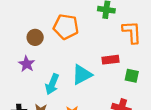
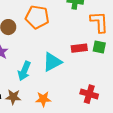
green square: (132, 76) -> (99, 47), moved

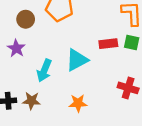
red cross: (89, 94) -> (128, 88), moved
orange star: (43, 99) -> (78, 103), moved

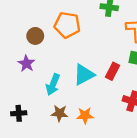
red rectangle: (108, 44) -> (113, 71), moved, turned -56
brown star: (31, 101) -> (60, 113), moved

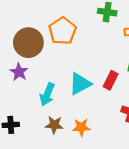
orange pentagon: (67, 25) -> (62, 31), turned 30
brown circle: (35, 36) -> (28, 43), size x1.6

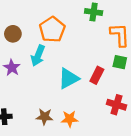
brown circle: (28, 43) -> (13, 34), moved, size x0.6
cyan arrow: (47, 94) -> (38, 56), moved

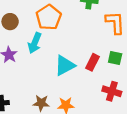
green square: (120, 62) -> (115, 58), moved

